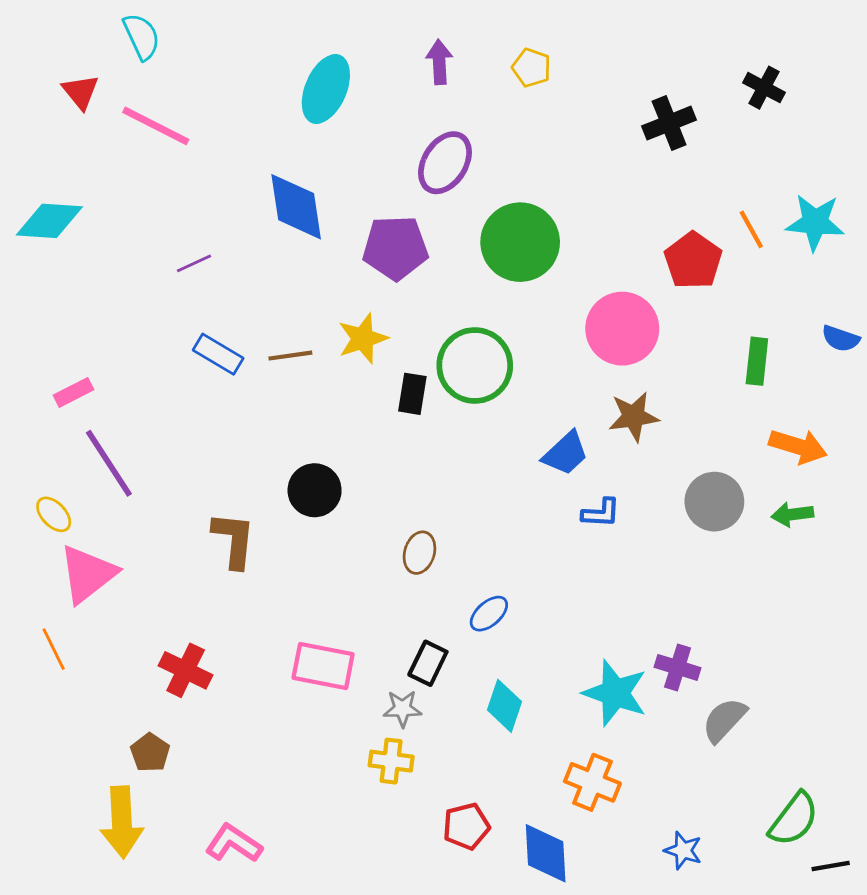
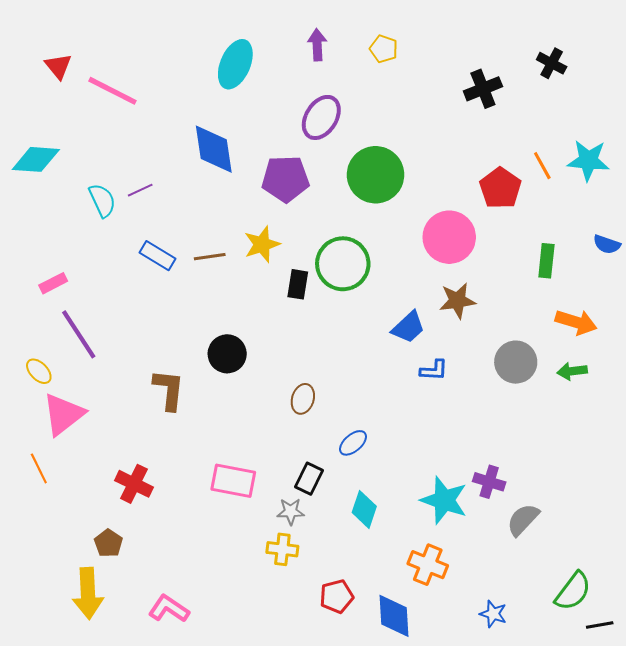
cyan semicircle: (142, 37) -> (102, 200), moved

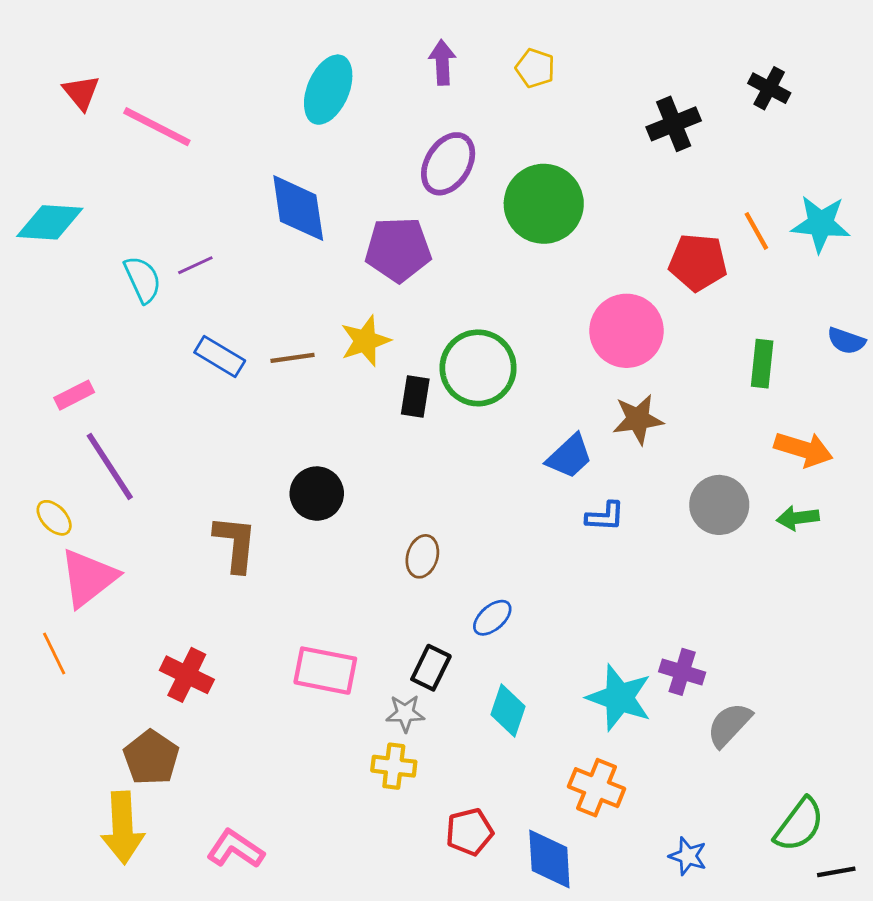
green circle: (376, 175) -> (544, 204), moved
red pentagon: (500, 188) -> (698, 262), turned -30
brown pentagon: (108, 543) -> (151, 758), size x1.4

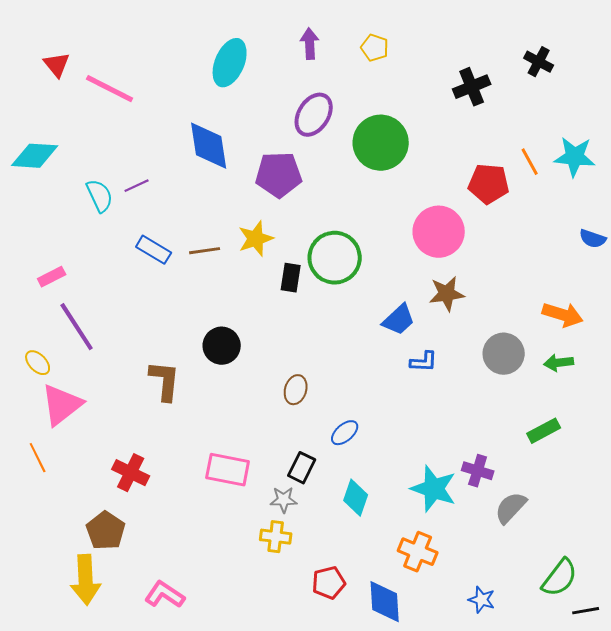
green rectangle: (762, 364) -> (544, 431), moved, turned 56

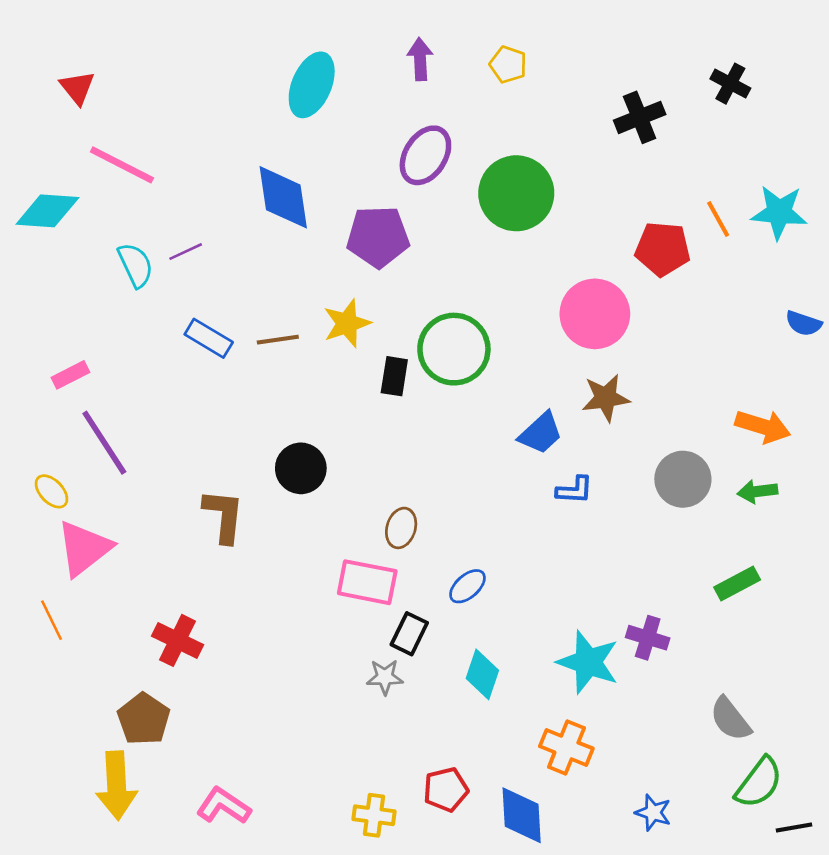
pink line: (110, 89) -> (122, 165), moved
pink rectangle: (228, 470) -> (367, 582), moved
gray semicircle: (511, 508) -> (730, 719), moved, turned -81
yellow cross: (276, 537) -> (374, 815), moved

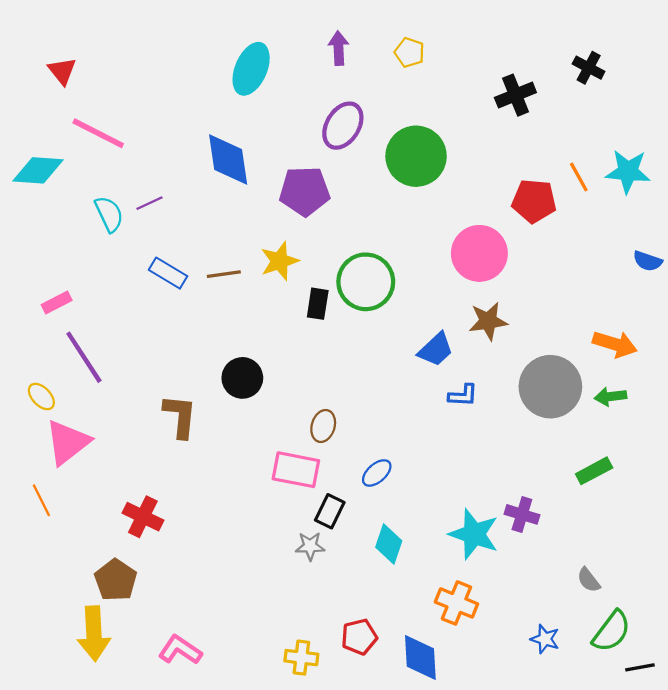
gray circle: (683, 479) -> (550, 387), size x1.4
gray semicircle: (730, 719) -> (589, 580), size x0.7
blue star: (653, 813) -> (545, 639), moved

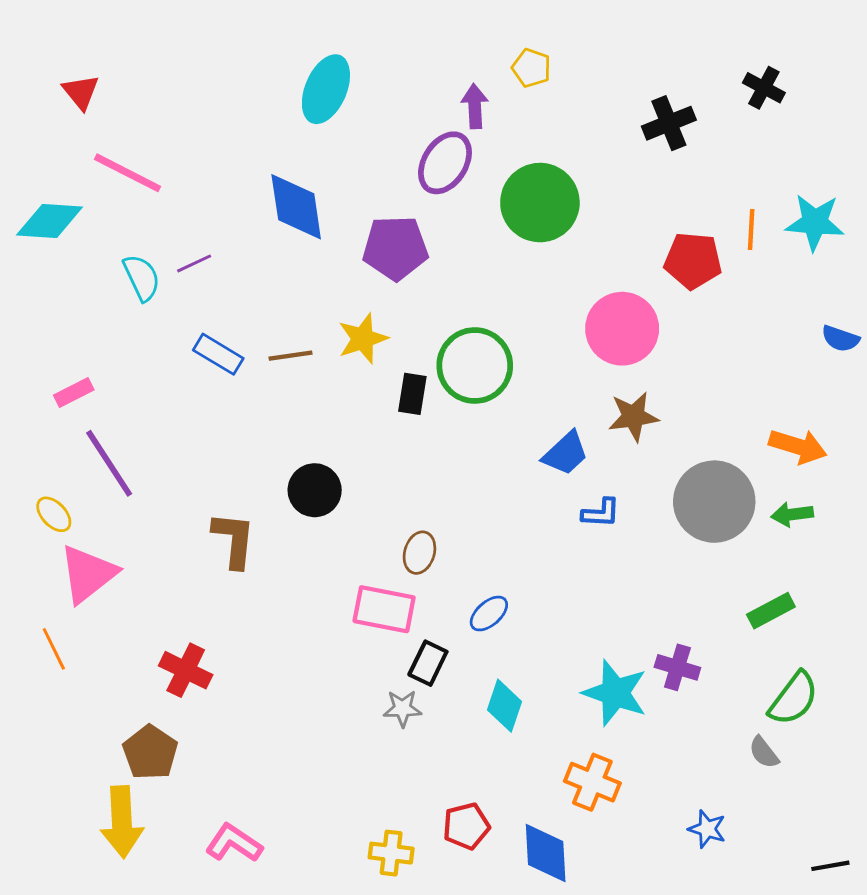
purple arrow: (338, 48) -> (475, 106), moved
orange line: (579, 177) -> (751, 229), turned 32
green semicircle: (612, 631) -> (794, 699), moved

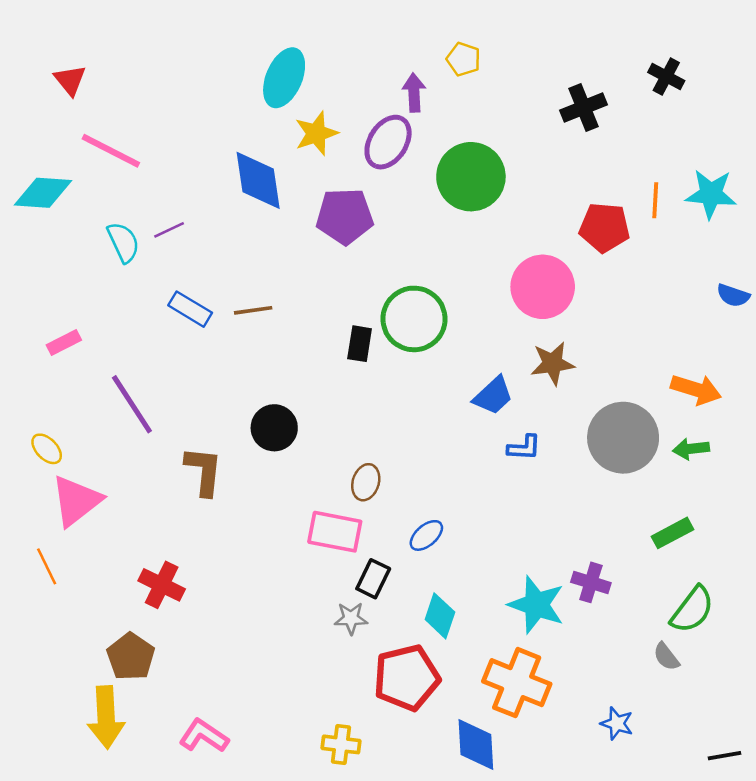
yellow star: (363, 339) -> (316, 133), moved
purple line: (109, 463) -> (132, 404), moved
orange cross: (592, 782) -> (517, 683), size x1.4
red pentagon: (466, 826) -> (407, 678), moved, size x1.6

